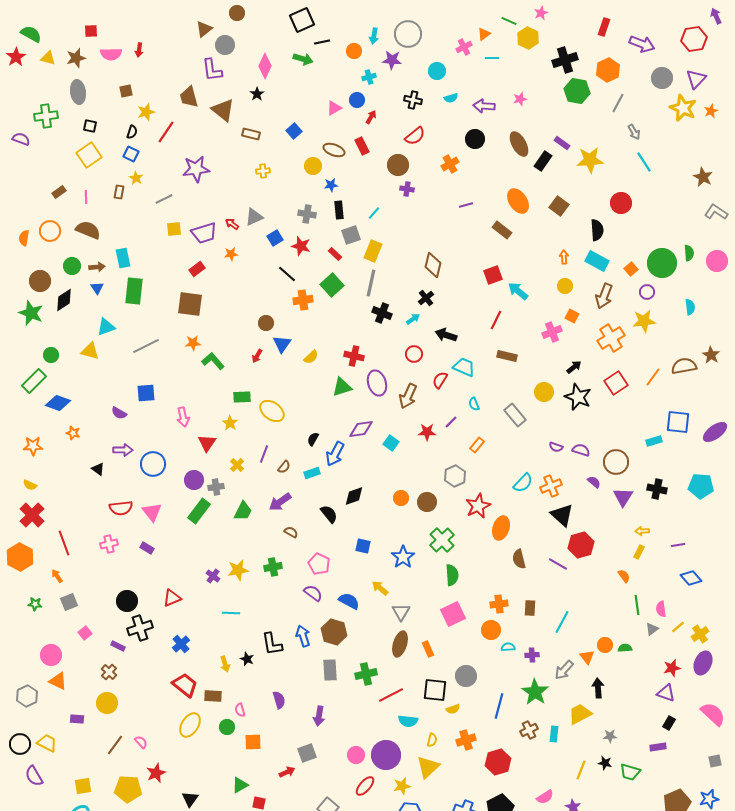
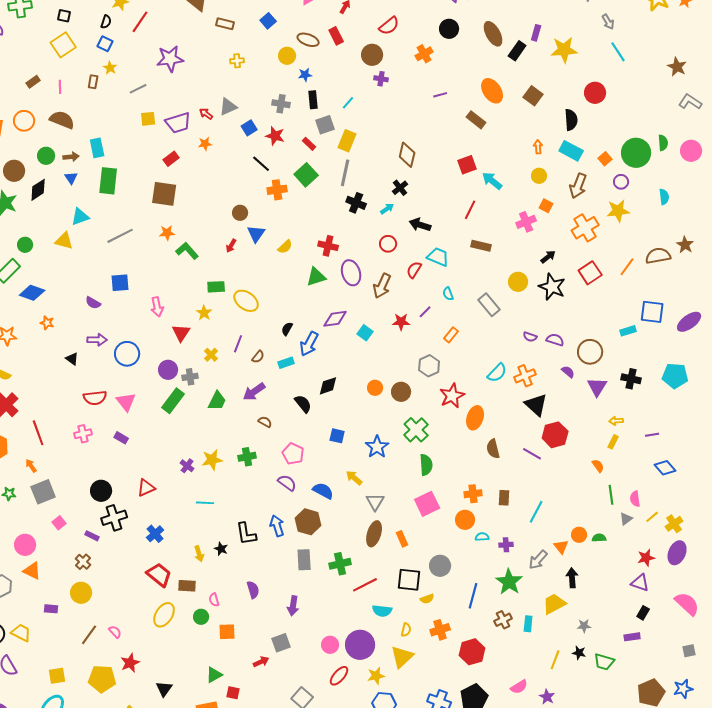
purple rectangle: (562, 143) -> (536, 33), turned 70
gray square: (69, 602) -> (43, 492), size x1.4

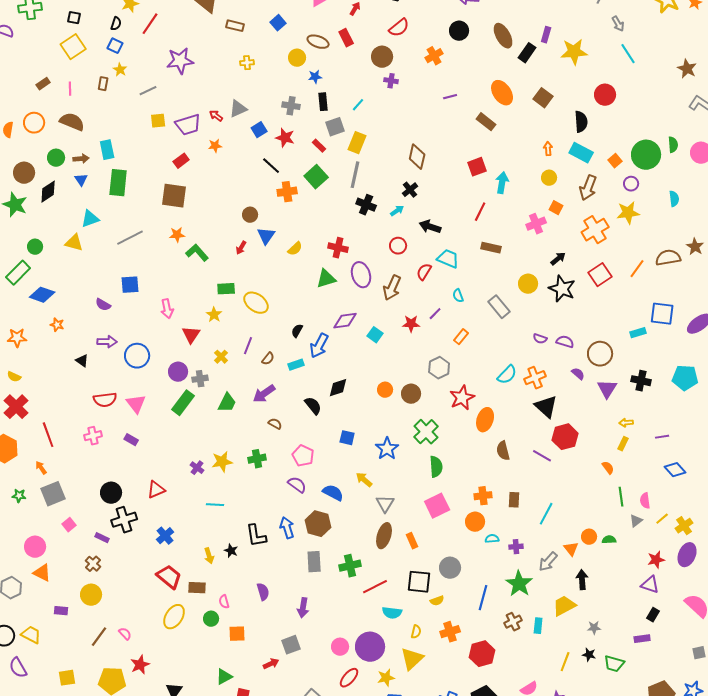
cyan arrow: (492, 181) -> (502, 183), turned 60

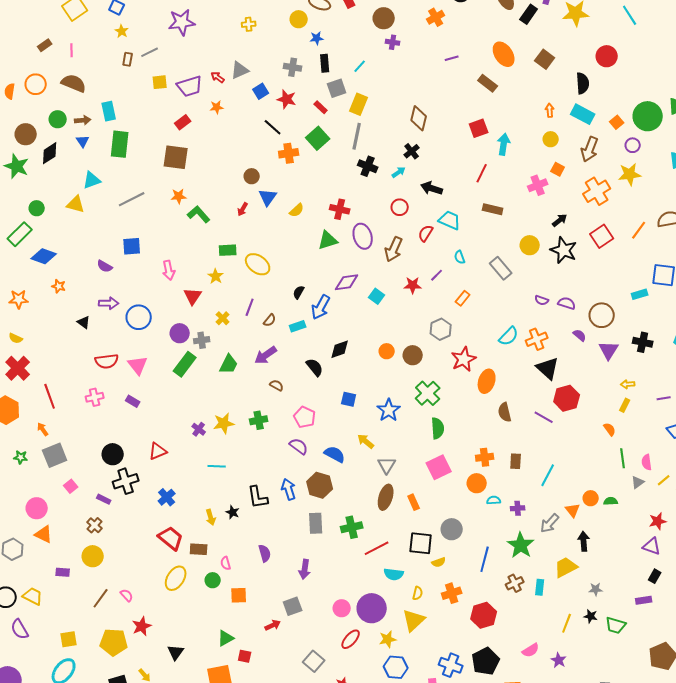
brown rectangle: (103, 84) -> (128, 59), moved

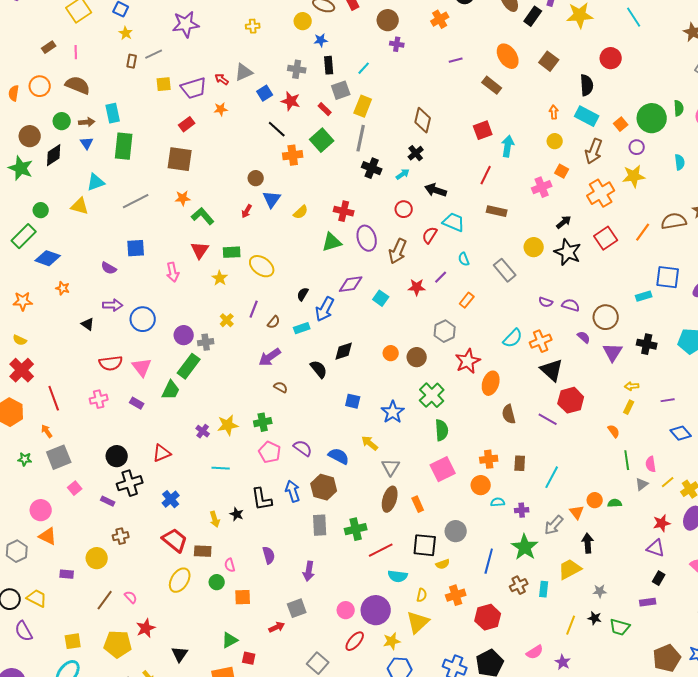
red triangle: (193, 296) -> (200, 250), moved
green trapezoid: (229, 364) -> (171, 390), moved
pink pentagon: (305, 417) -> (270, 452), moved
brown cross: (95, 525) -> (121, 536), moved, turned 35

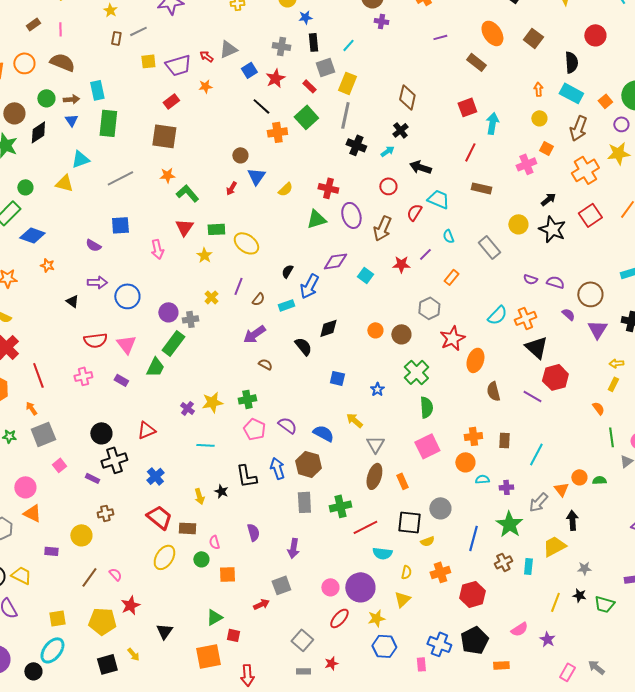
red star: (291, 101) -> (275, 78), turned 30
blue star: (393, 412) -> (377, 389), size x0.6
yellow triangle: (418, 622) -> (402, 599), size x0.7

